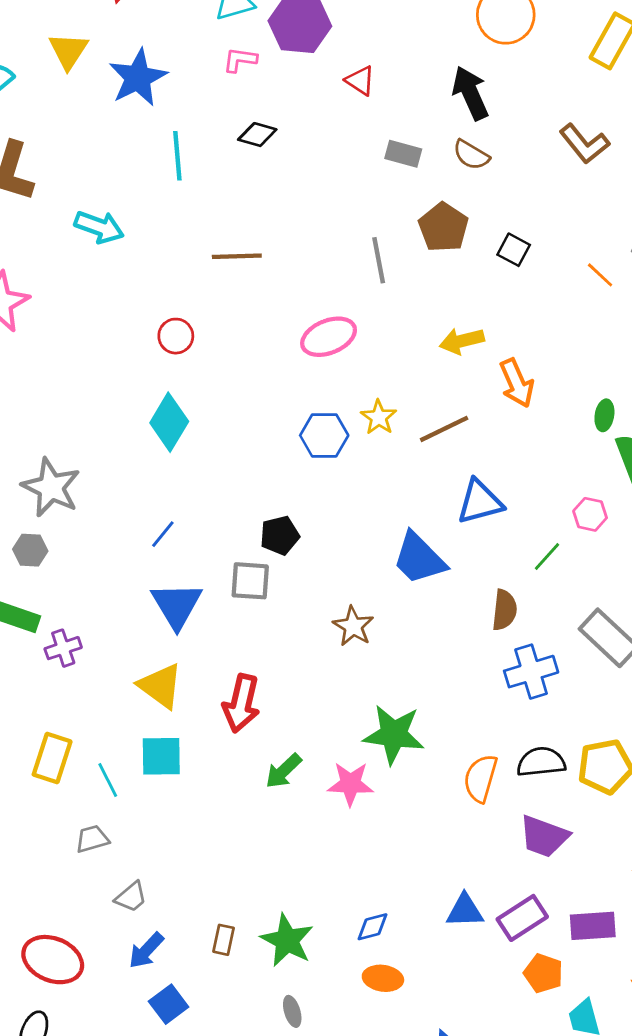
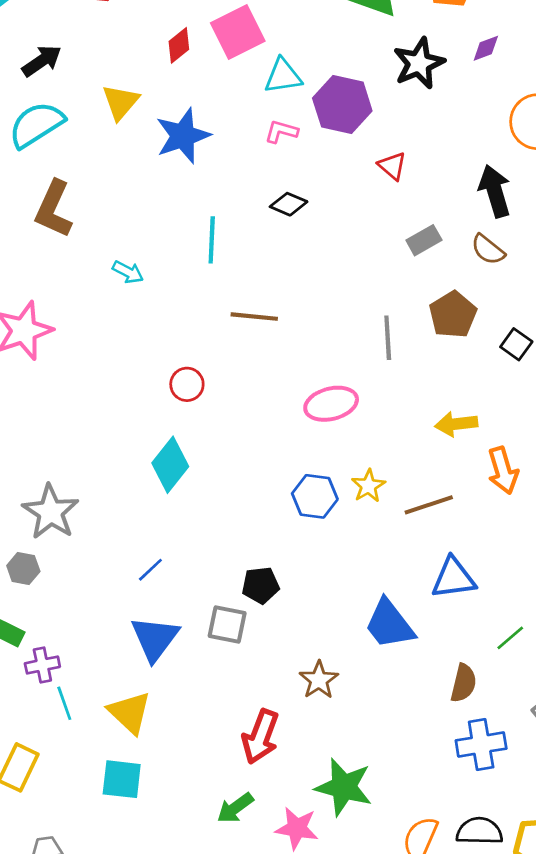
gray rectangle: (403, 154) -> (424, 240), turned -52
cyan line: (177, 156) -> (212, 240), moved
cyan arrow: (99, 227) -> (128, 272), size x0.7
red arrow: (241, 703) -> (260, 737), moved
cyan line: (108, 780) -> (64, 703), moved

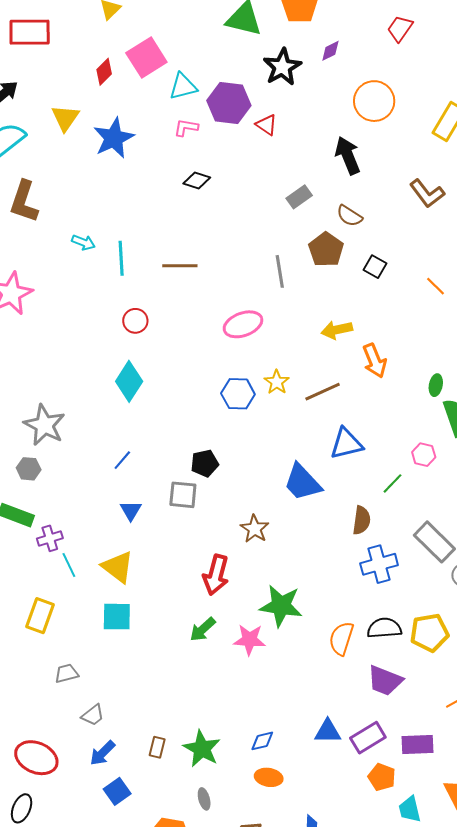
red triangle: (392, 166) -> (266, 125), moved
cyan line: (212, 240) -> (121, 258), moved
brown semicircle: (488, 250) -> (349, 216), moved
blue triangle: (155, 638) -> (131, 510), size x0.6

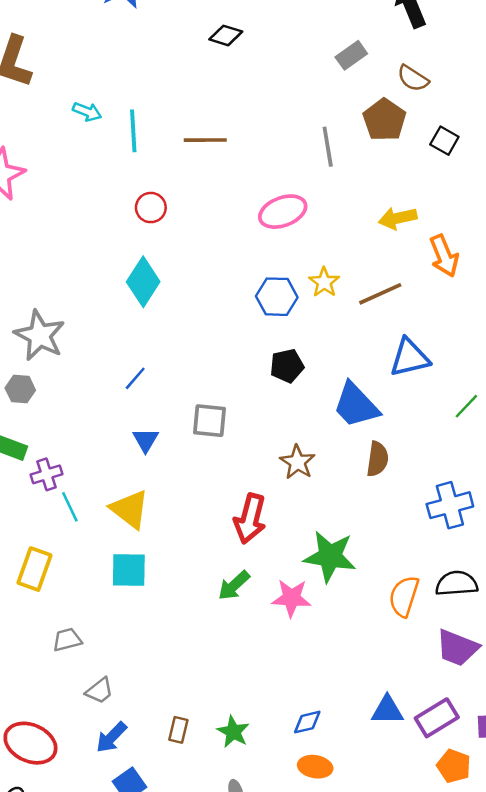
black pentagon: (205, 463) -> (287, 366), moved
brown semicircle: (362, 520) -> (377, 459), moved
green star: (202, 749) -> (233, 732), size x0.7

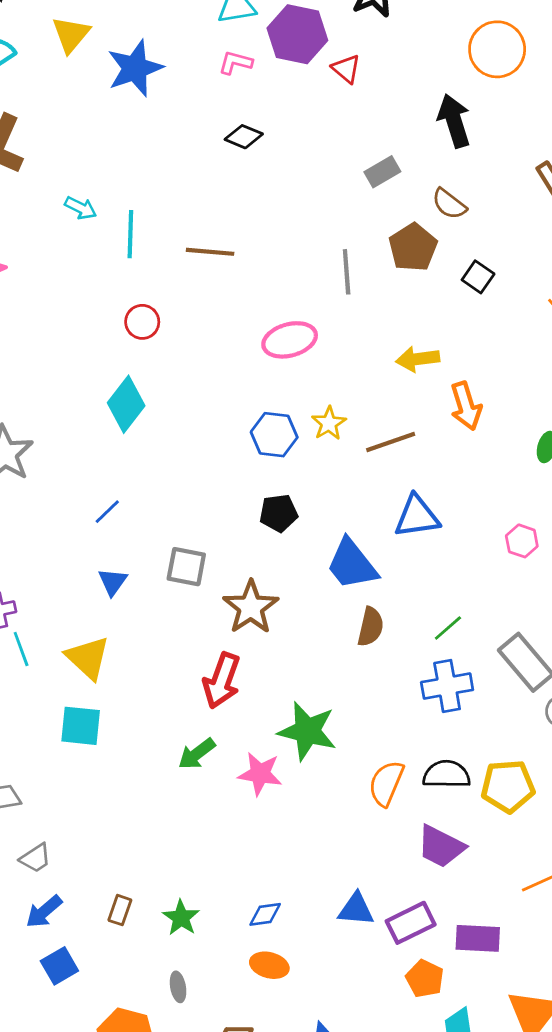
green line: (466, 406) -> (448, 628), moved
brown star: (297, 462) -> (251, 607), moved, size x1.4

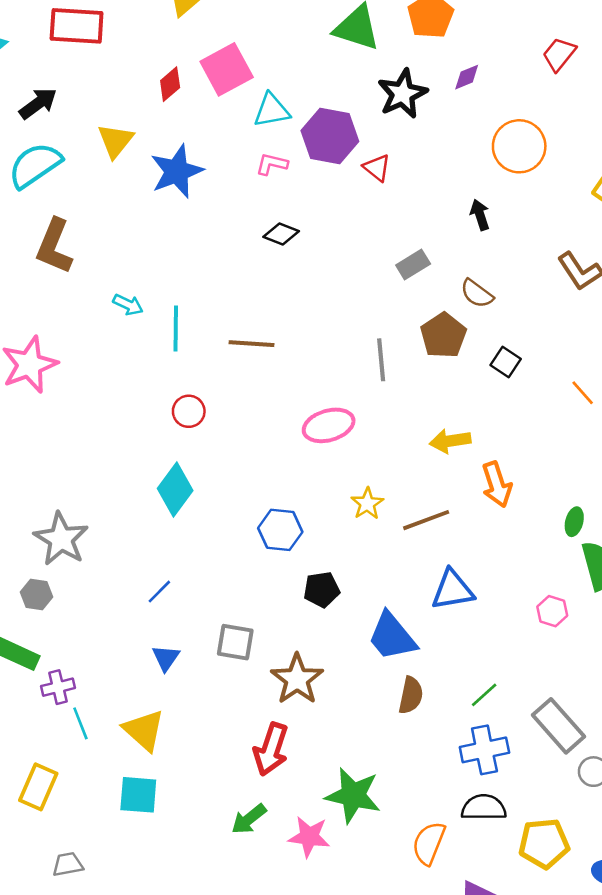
black arrow: (454, 121) -> (480, 215), size x0.6
blue hexagon: (274, 435) -> (280, 530), moved
black semicircle: (446, 774) -> (484, 808), moved

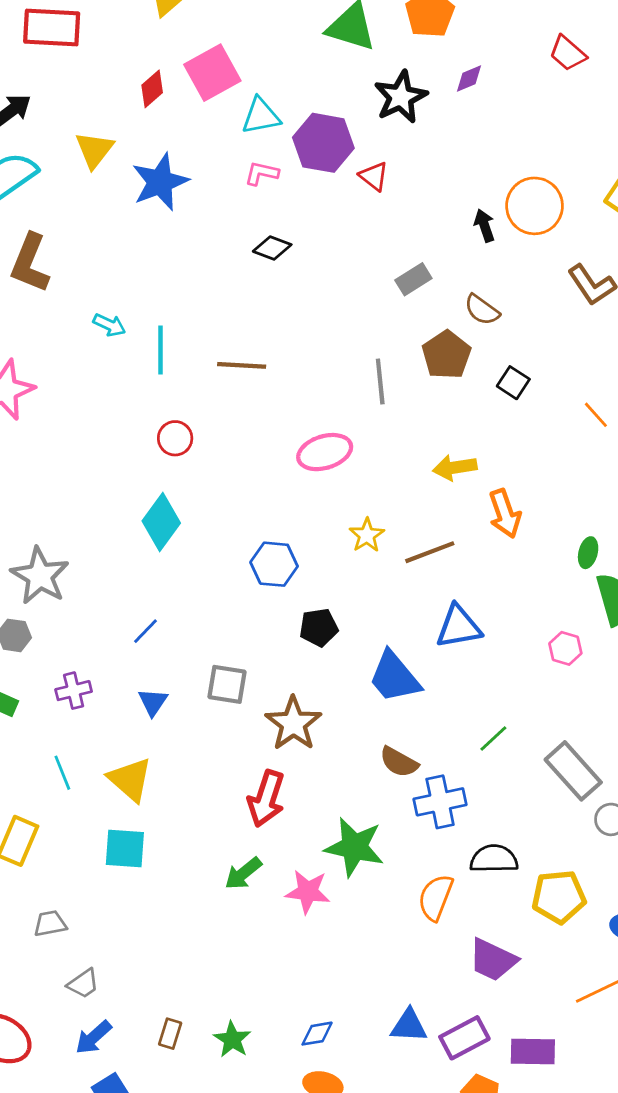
red trapezoid: (559, 54) -> (568, 53), turned -87
orange circle: (519, 146) -> (535, 206), moved
purple cross: (58, 687) -> (74, 691), moved
brown semicircle: (411, 695) -> (399, 762), moved, turned 108
blue cross: (484, 750) -> (440, 802), moved

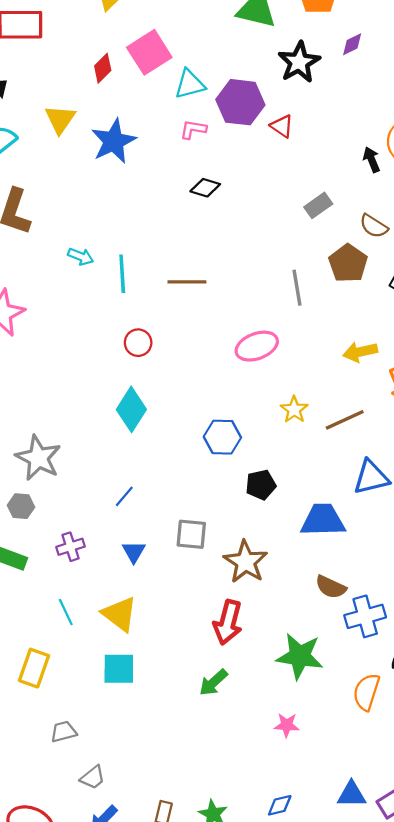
blue trapezoid: (394, 677) -> (323, 520), turned 132
pink star: (308, 892) -> (287, 725), moved, size x0.7

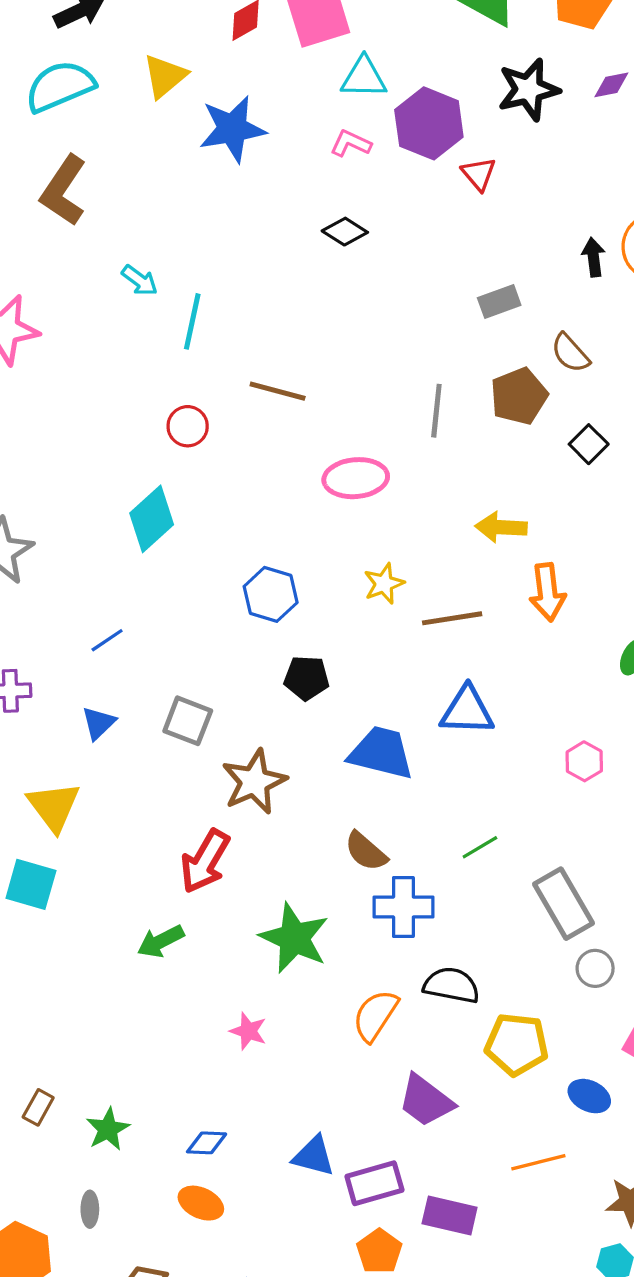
brown line: (187, 282) -> (278, 391), moved

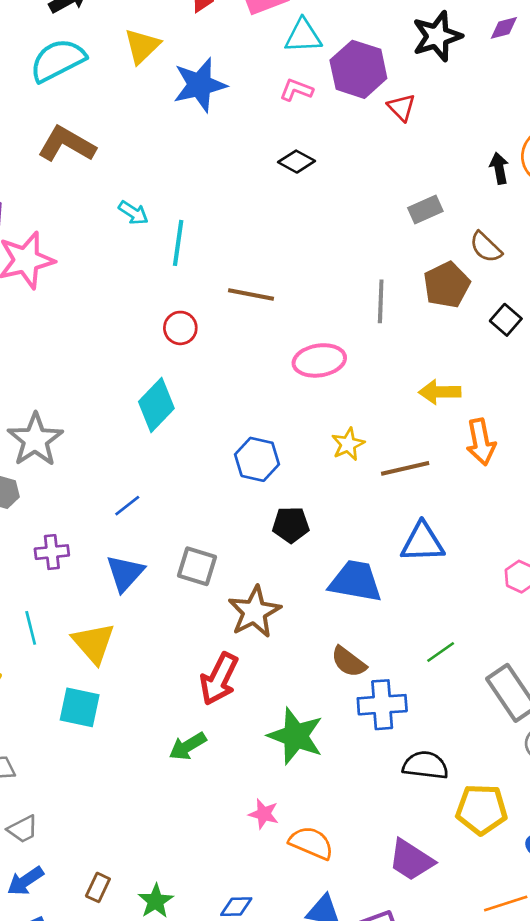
brown L-shape: (64, 190) -> (67, 144), turned 90
blue triangle: (99, 723) -> (125, 573), size x1.4
orange semicircle: (375, 1015) -> (311, 843), moved, turned 84

